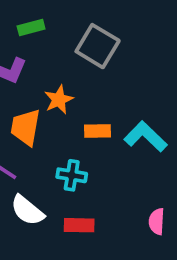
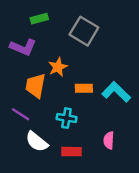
pink semicircle: (157, 222) -> (109, 140), moved

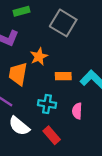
pink semicircle: (109, 140) -> (77, 111), moved
red rectangle: (72, 152) -> (52, 135), turned 48

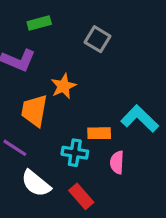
gray square: (63, 23) -> (98, 39), size x0.7
orange rectangle: (63, 76) -> (99, 133), moved

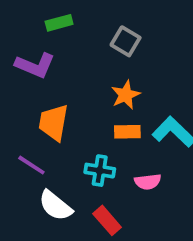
orange star: (63, 86) -> (126, 95), moved
orange rectangle: (99, 133) -> (127, 132), moved
pink semicircle: (117, 162) -> (148, 182), turned -100

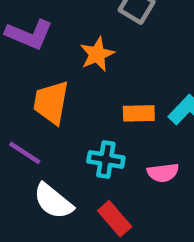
orange star: (126, 95) -> (97, 54), moved

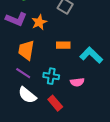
orange star: (97, 54) -> (39, 22), moved
orange rectangle: (139, 113) -> (63, 45), moved
purple line: (25, 153) -> (23, 73), moved

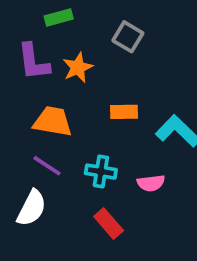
purple L-shape: (16, 19) -> (34, 62), turned 60
orange trapezoid: (26, 50) -> (53, 121), turned 90
white semicircle: (27, 95) -> (32, 208), moved, turned -102

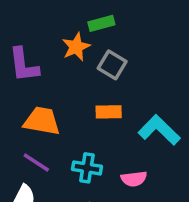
green rectangle: (59, 18) -> (101, 23), moved
gray square: (128, 37) -> (112, 65), moved
orange star: (78, 68) -> (76, 47), moved

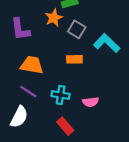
cyan L-shape: (159, 130) -> (107, 43), moved

